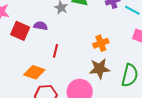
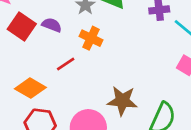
orange cross: (101, 43) -> (91, 38), moved, turned 35
red line: (55, 51) -> (66, 64), turned 32

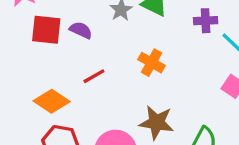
red square: (22, 26) -> (46, 30), turned -32
orange cross: (91, 38) -> (152, 63), moved

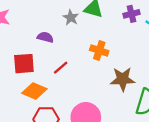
red square: (46, 30) -> (24, 64), moved
brown star: (157, 123) -> (123, 79), moved

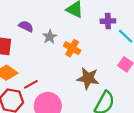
gray star: (71, 18) -> (50, 37), moved
red line: (61, 68) -> (31, 84), moved

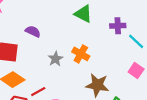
gray star: (50, 37) -> (56, 59), moved

